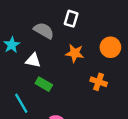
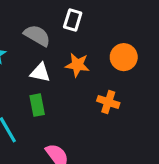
white triangle: (33, 60) -> (40, 73), moved
green rectangle: (44, 84) -> (37, 105), turned 49

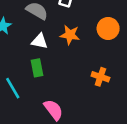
orange cross: (108, 102) -> (100, 77), moved

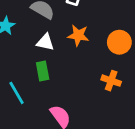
orange circle: (108, 28) -> (119, 42), moved

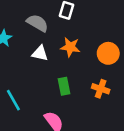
green rectangle: (43, 71) -> (64, 86), moved

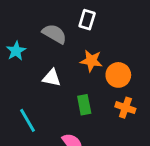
white triangle: (40, 53) -> (52, 78), moved
orange circle: (108, 53) -> (118, 75), moved

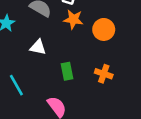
orange star: (91, 61) -> (73, 19), moved
orange circle: (118, 75) -> (104, 29), moved

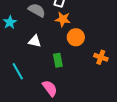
orange circle: (104, 29) -> (76, 37), moved
orange cross: (104, 74) -> (101, 57), moved

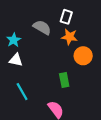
white triangle: (35, 41) -> (16, 60), moved

